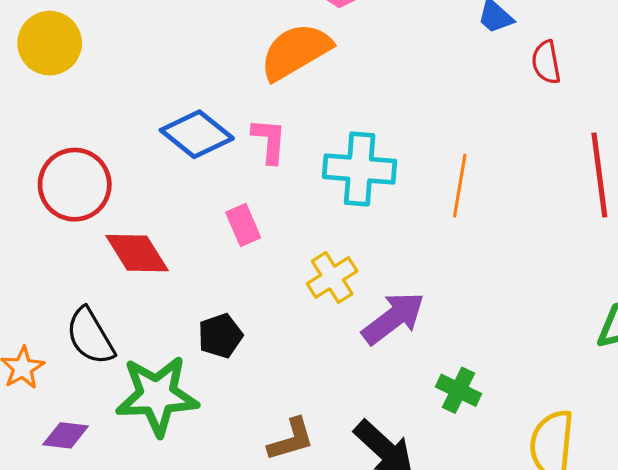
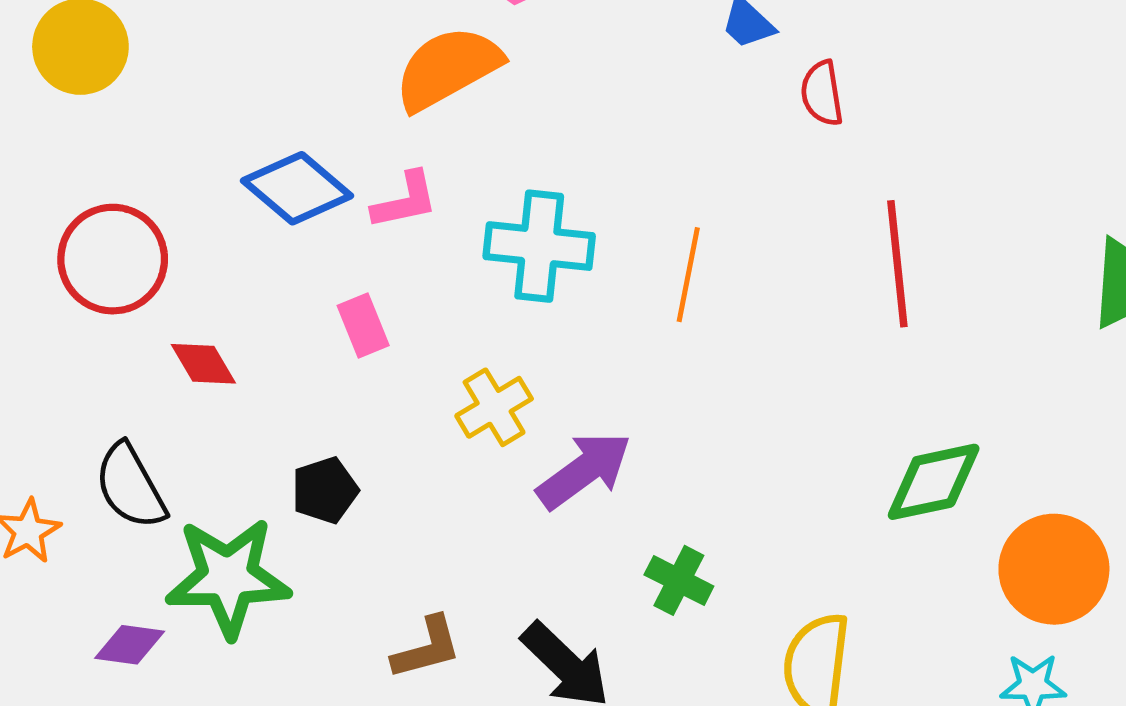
pink L-shape: (269, 141) -> (405, 200), turned 72
red diamond: (137, 253) -> (203, 364), size x0.7
purple diamond: (66, 435) -> (130, 645), moved

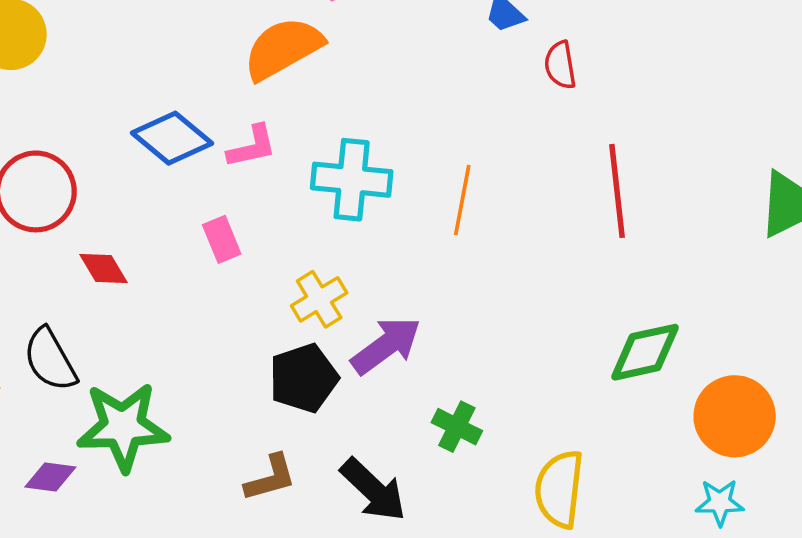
black pentagon: (325, 490) -> (304, 378), moved, size x1.4

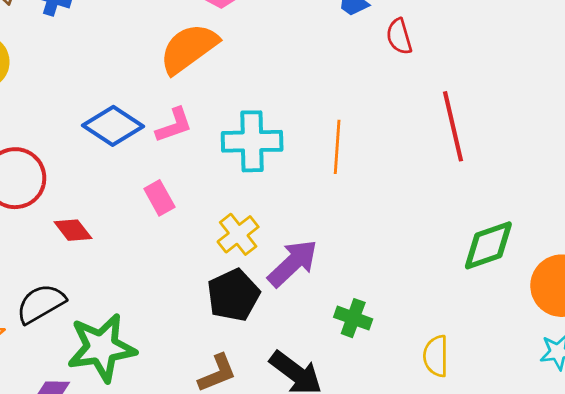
black semicircle: (50, 360) -> (41, 304), turned 96
yellow semicircle: (559, 489) -> (436, 356), size x0.7

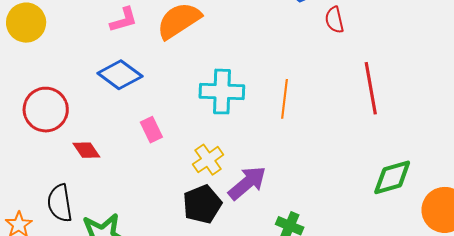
pink L-shape: (174, 125) -> (124, 20), moved
black semicircle: (41, 304) -> (60, 203), turned -72

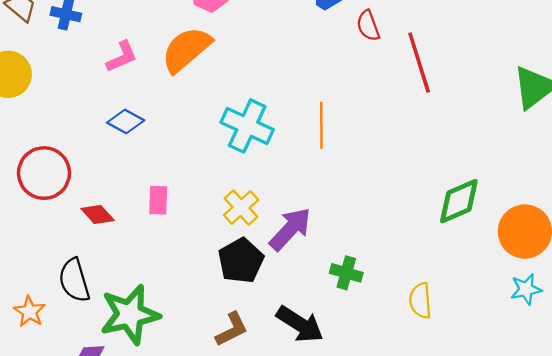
blue diamond: (120, 75) -> (126, 121), size x0.7
red line: (371, 88) -> (419, 62), moved
cyan cross: (222, 92) -> (247, 126), turned 30
pink rectangle: (151, 130) -> (158, 200), moved, turned 35

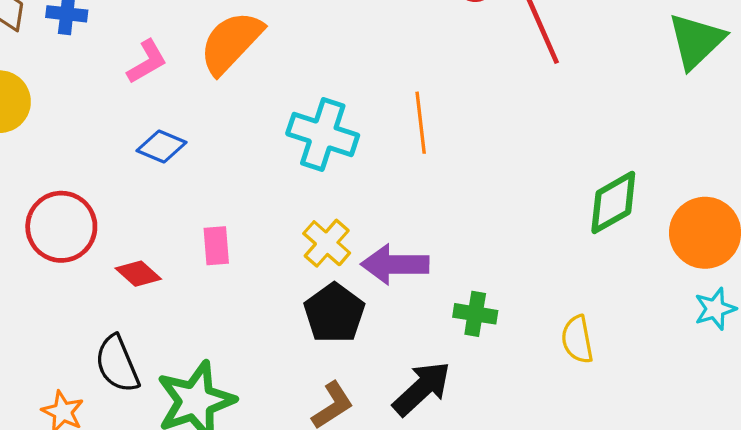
purple arrow: (290, 229) -> (395, 264), turned -126
black arrow: (300, 324) -> (422, 389), turned -69

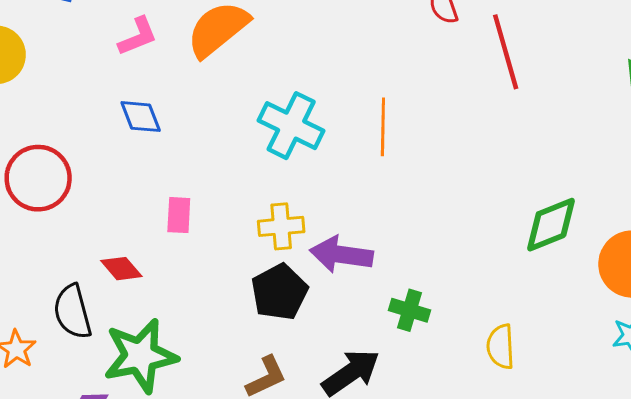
blue diamond: (161, 147) -> (141, 117), turned 39
yellow cross: (327, 243) -> (281, 226), turned 36
red diamond: (138, 274) -> (121, 269), moved

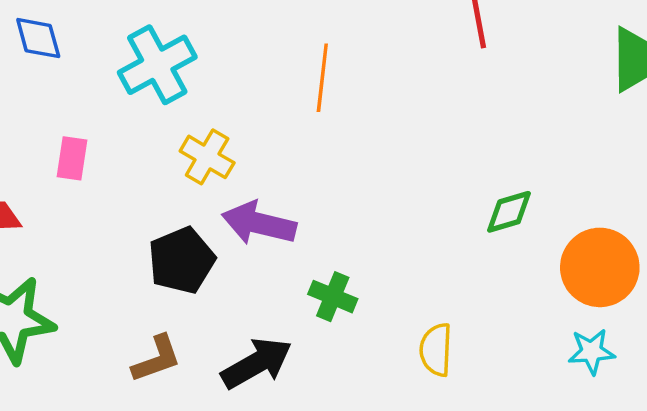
cyan cross: (291, 126) -> (157, 65), moved, turned 30
green diamond: (551, 225) -> (509, 212), size x0.7
yellow cross: (281, 226) -> (207, 157), moved, turned 30

